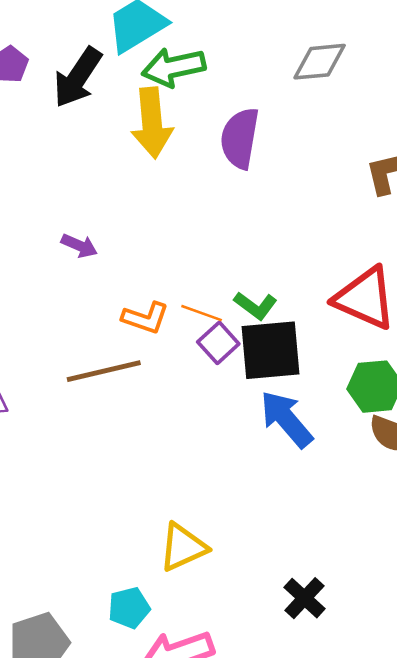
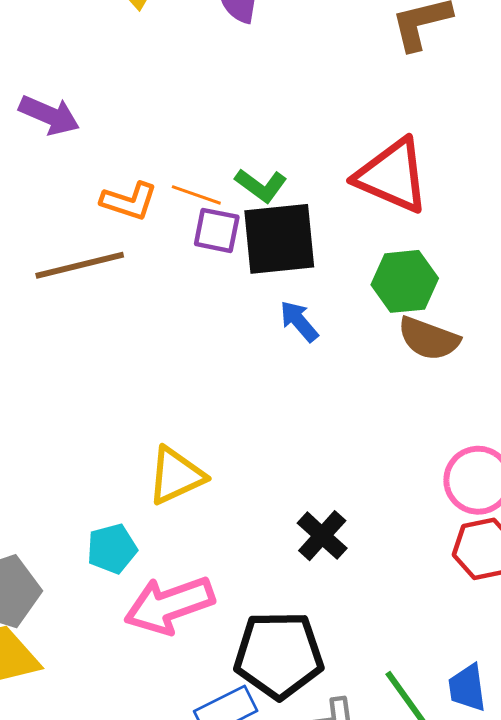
purple arrow: (79, 246) -> (49, 115), size x1.4
purple square: (218, 343) -> (217, 230), turned -36
blue arrow: (286, 419) -> (299, 321), size x0.6

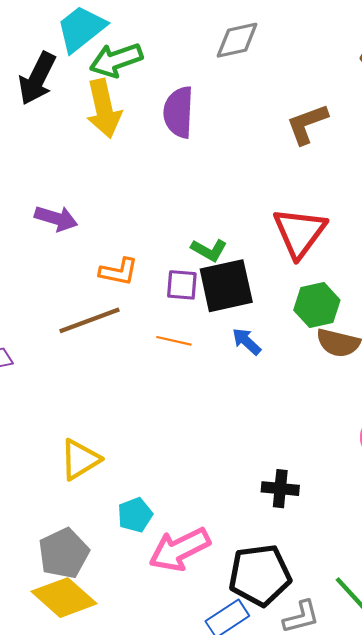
red triangle: (392, 176) -> (299, 233), turned 50
orange line: (196, 195) -> (174, 341), moved
yellow triangle: (176, 476) -> (80, 459), moved
black cross: (322, 536) -> (280, 489), turned -30

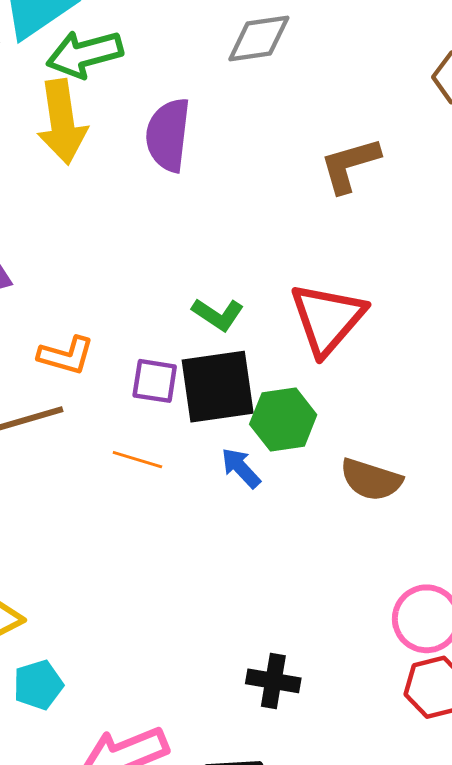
green L-shape: (209, 250) -> (218, 314), moved
green hexagon: (317, 305) -> (283, 420), moved
cyan pentagon: (135, 515) -> (38, 685), moved

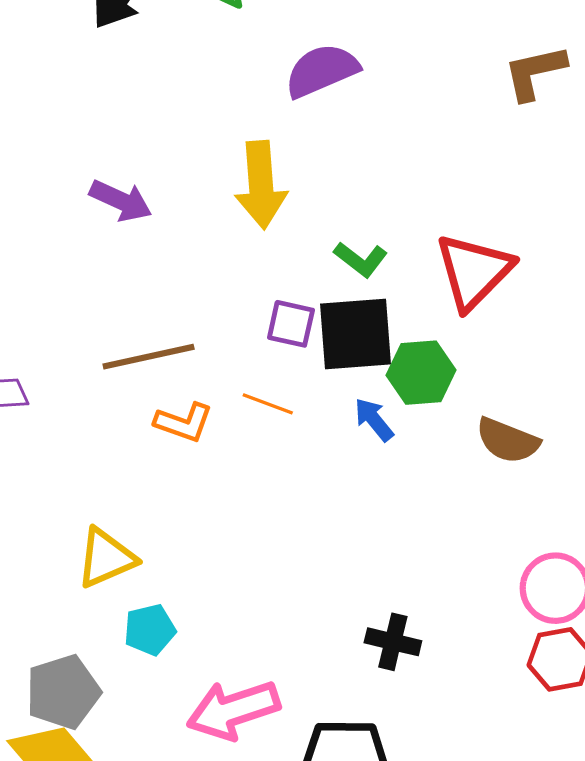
yellow arrow: (62, 122) -> (261, 185), moved
purple semicircle: (168, 135) -> (322, 71), turned 56
brown L-shape: (350, 165) -> (535, 72), moved
orange L-shape: (66, 355) -> (184, 422), moved

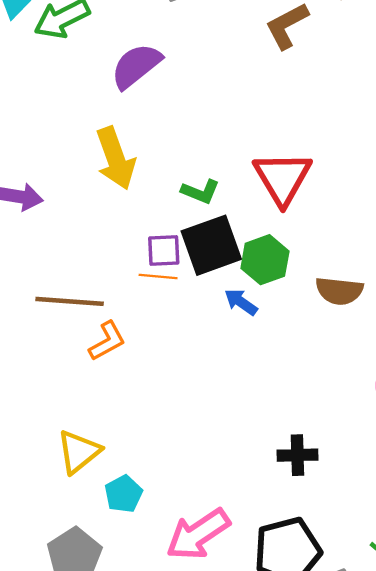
brown line: (149, 357) -> (70, 301), turned 32
orange line: (268, 404) -> (158, 277), moved
orange L-shape: (184, 422) -> (107, 341), turned -33

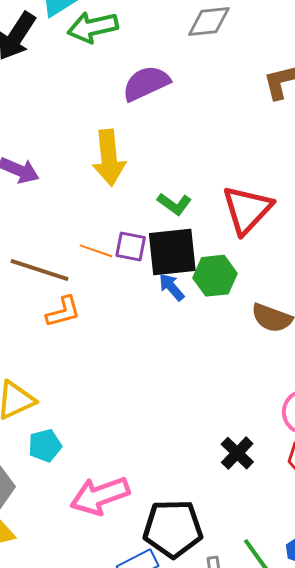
orange line: (158, 277) -> (96, 251), moved
blue arrow: (241, 302) -> (171, 287), moved
black cross: (297, 455) -> (237, 453), moved, turned 32

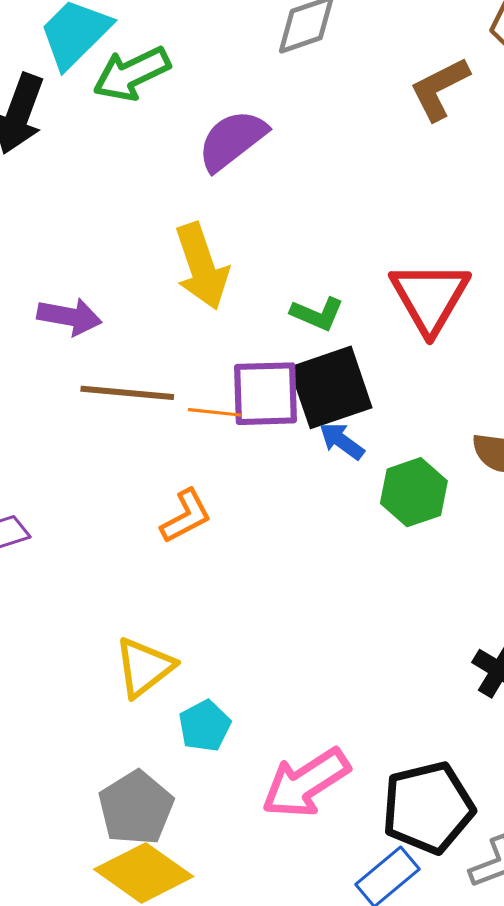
purple square: (131, 247) -> (265, 394), size x1.5
brown line: (40, 270) -> (127, 393), moved
green hexagon: (215, 276) -> (414, 492), moved

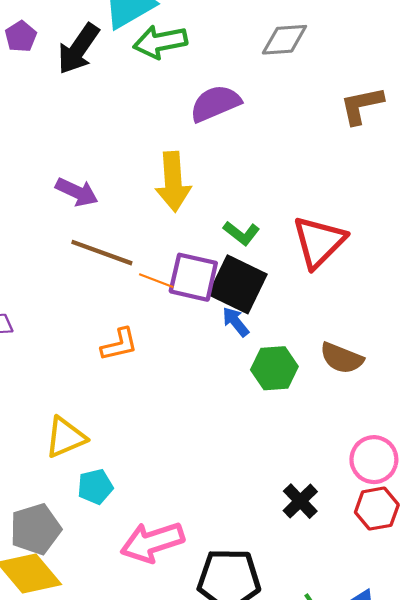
black square: (331, 387) -> (238, 284), turned 30

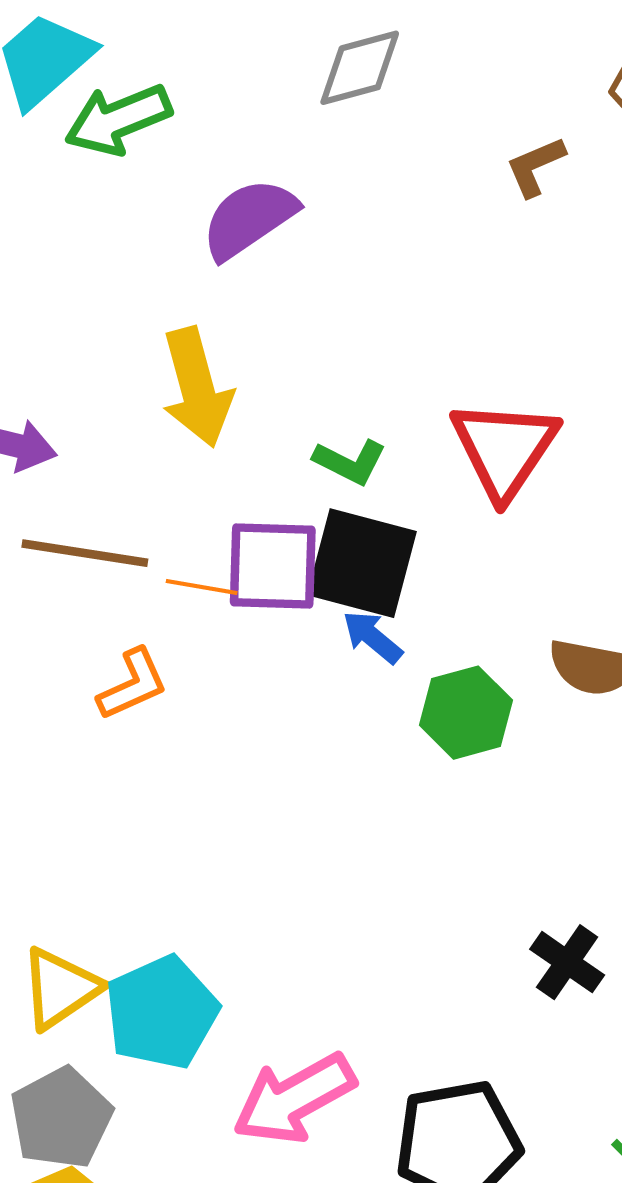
brown L-shape: (362, 105) -> (535, 166), size x0.7
orange L-shape: (119, 344) -> (133, 684), moved
yellow triangle: (65, 437) -> (60, 988), moved
cyan pentagon: (95, 487) -> (162, 1012), size x1.6

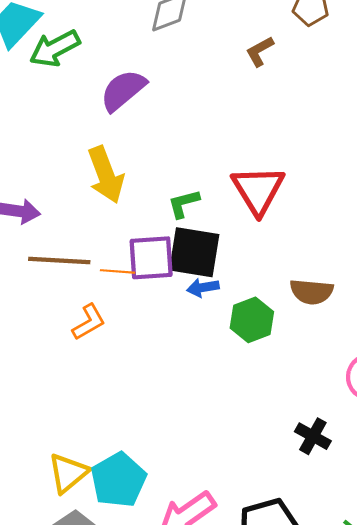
green L-shape: (350, 462) -> (184, 204), turned 144
blue arrow: (372, 637) -> (203, 288), turned -44

